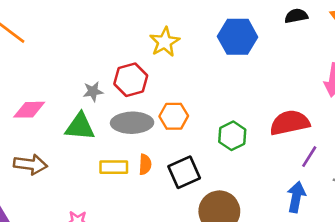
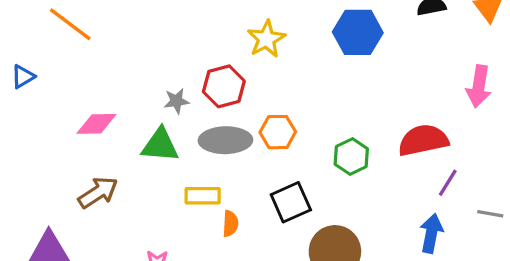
brown arrow: (30, 164) -> (98, 192), turned -40
orange semicircle: (145, 164) -> (230, 224), moved

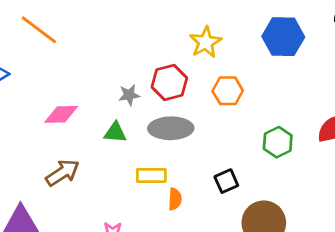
orange hexagon: (278, 132) -> (228, 91), moved
green triangle: (160, 145) -> (115, 132), size x0.7
black square: (291, 202) -> (226, 181), size x0.7

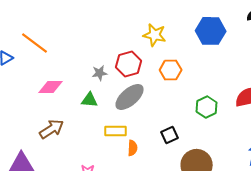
orange line: (39, 30) -> (35, 43), moved
yellow star: (206, 42) -> (155, 35), turned -30
gray ellipse: (171, 128) -> (130, 97), turned -40

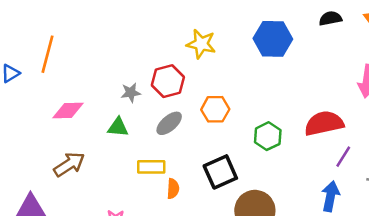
orange line: (35, 43) -> (48, 54), turned 68
orange hexagon: (171, 70) -> (215, 109), moved
gray ellipse: (130, 97) -> (169, 123), size x0.7
black square: (170, 135) -> (220, 172), size x1.5

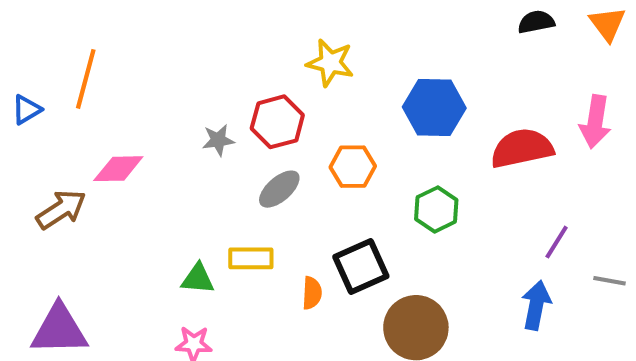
blue hexagon: (273, 39) -> (434, 108), moved
red semicircle: (324, 123) -> (522, 148), moved
green triangle: (118, 127) -> (198, 279), moved
brown arrow: (69, 164) -> (61, 209), moved
orange semicircle: (173, 189) -> (312, 293), moved

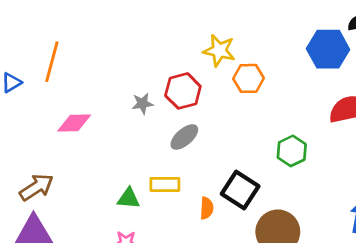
blue hexagon: (434, 108) -> (328, 49), moved
orange hexagon: (353, 167) -> (249, 78), moved
brown arrow: (61, 209) -> (36, 187), moved
black square: (361, 266) -> (240, 190), turned -33

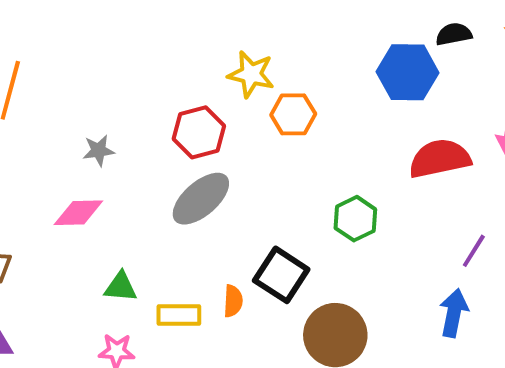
gray star: (143, 104) -> (99, 150), moved
pink diamond: (74, 123) -> (78, 213), moved
gray ellipse: (184, 137) -> (201, 199), size x1.4
yellow rectangle: (165, 184) -> (179, 315), moved

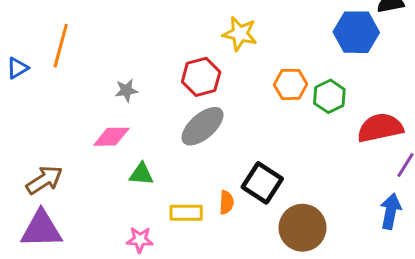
orange hexagon: (293, 114) -> (291, 84), moved
red semicircle: (440, 159) -> (380, 128), moved
green hexagon: (355, 219) -> (329, 96), moved
green triangle: (121, 287) -> (141, 174), moved

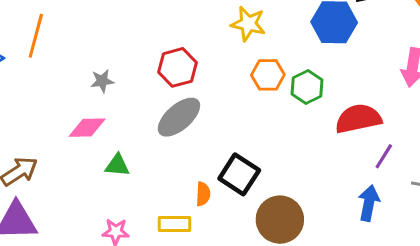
yellow star: (240, 34) -> (248, 24), moved
yellow rectangle: (186, 213) -> (174, 224), moved

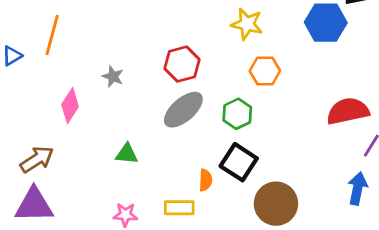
gray star: (102, 81) -> (113, 77), turned 30
green hexagon: (307, 87) -> (237, 114), moved
pink diamond: (87, 128) -> (70, 106), moved, turned -56

